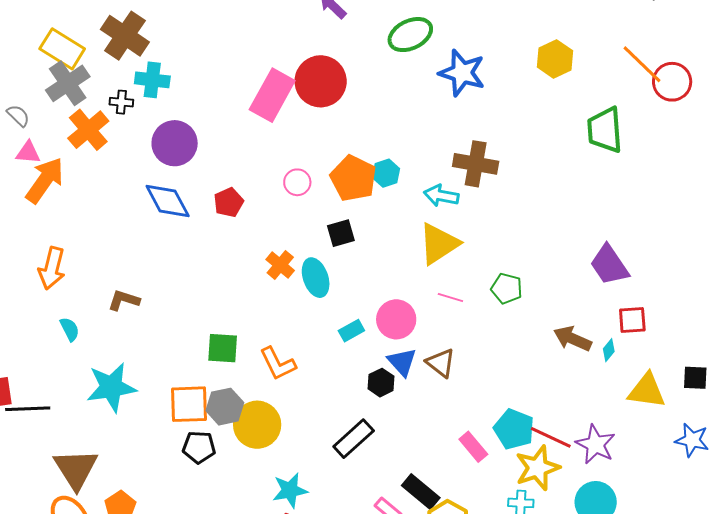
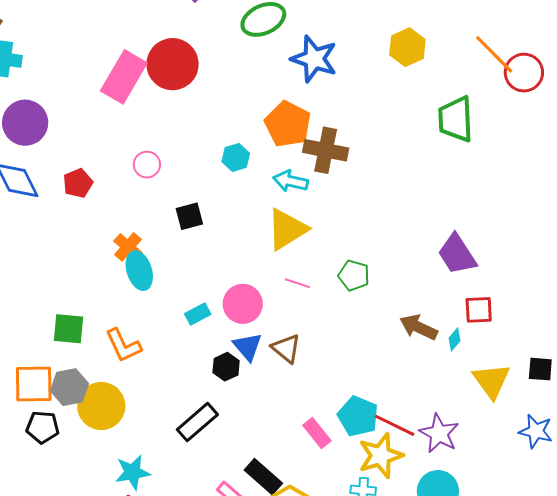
orange pentagon: (353, 178) -> (288, 124), moved
cyan ellipse: (316, 278) -> (139, 271), moved
yellow triangle: (647, 391) -> (491, 381), turned 45

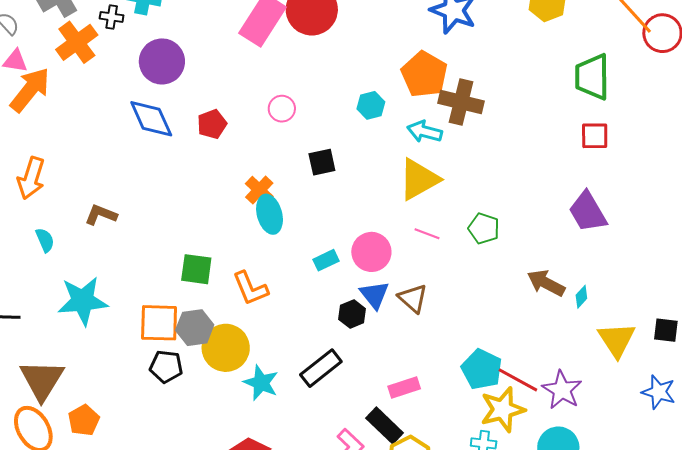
red square: (479, 310) -> (595, 136), moved
pink rectangle: (317, 433) -> (404, 388), moved, turned -72
cyan star: (133, 472) -> (261, 383), moved, turned 30

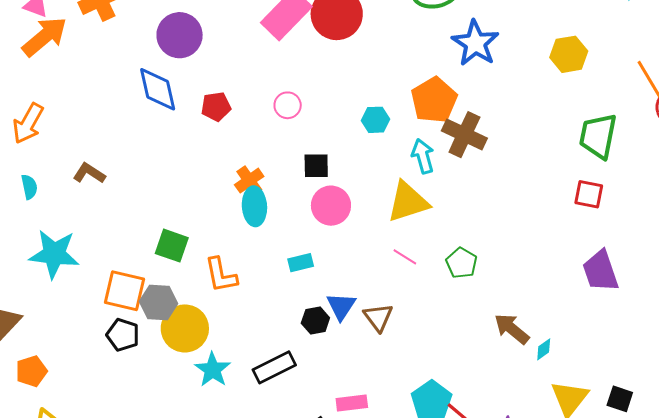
cyan arrow: (425, 132) -> (423, 156), turned 48
purple trapezoid: (588, 212) -> (600, 271), moved
pink circle: (371, 252) -> (331, 206), moved

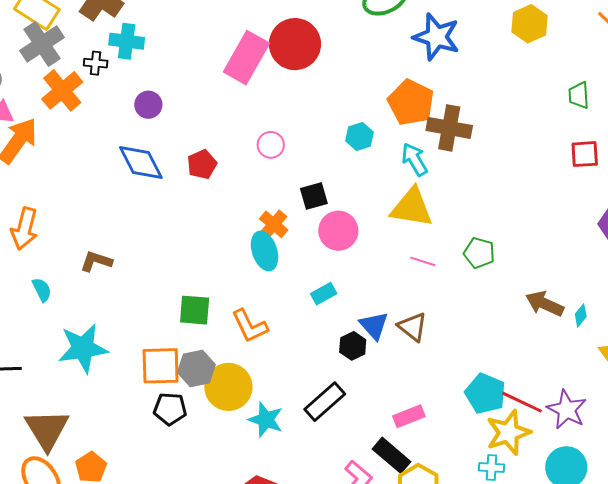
purple circle: (180, 35) -> (148, 105), size x0.6
green trapezoid: (598, 136) -> (579, 95), size x0.6
orange cross: (249, 181) -> (274, 224), moved
yellow triangle: (408, 202) -> (412, 207), turned 42

